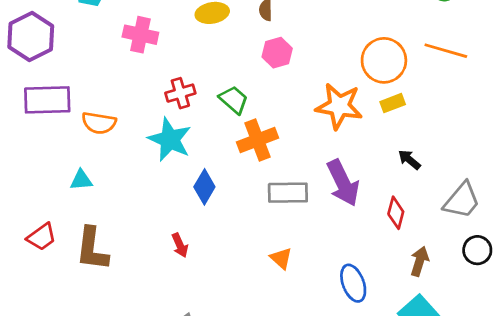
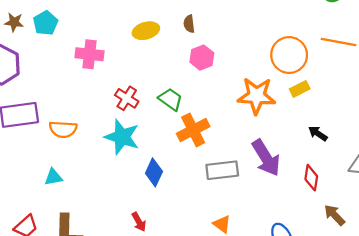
red cross: (180, 93) -> (127, 98), turned -35
brown arrow: (419, 261) -> (334, 215), turned -55

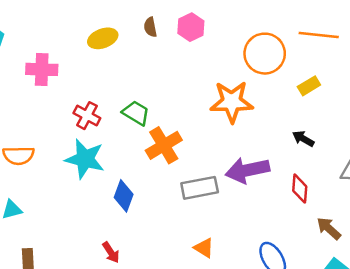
pink hexagon: (202, 58) -> (191, 27), moved
yellow rectangle: (300, 89) -> (309, 86), moved
purple arrow: (266, 158) -> (247, 170), turned 114

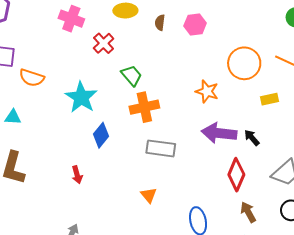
brown semicircle: (150, 27) -> (160, 23), moved
orange star: (232, 102) -> (207, 91), size x0.7
red cross: (87, 116) -> (104, 43), moved
purple arrow: (247, 170) -> (219, 133), moved
red diamond: (300, 189) -> (236, 175), size x1.4

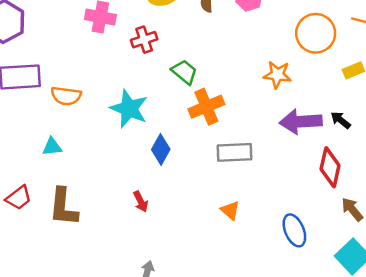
red cross: (104, 43) -> (144, 40), turned 35

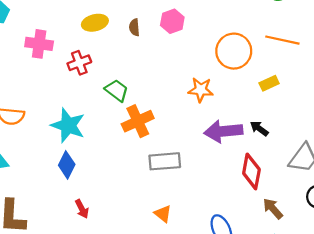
blue diamond: (161, 149) -> (67, 165), moved

